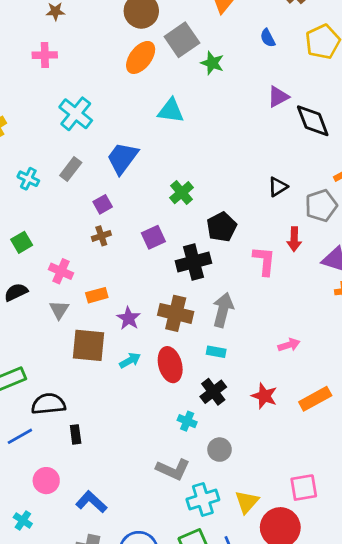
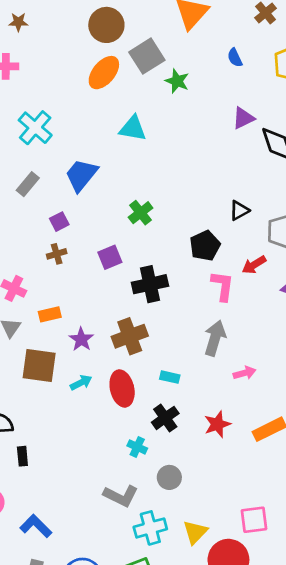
black pentagon: (222, 227) -> (205, 246), moved
red arrow: (294, 239) -> (254, 265), turned 55
gray arrow: (223, 310) -> (215, 338), moved
brown cross: (176, 313) -> (130, 336), turned -36
red star: (264, 396) -> (217, 424), turned 30

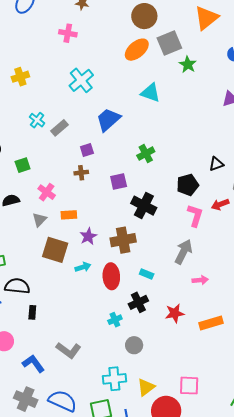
gray rectangle: (28, 184) -> (60, 128), moved
black cross: (150, 284) -> (144, 206), turned 30
cyan cross: (137, 447) -> (115, 320), turned 32
gray L-shape: (121, 496) -> (68, 350), moved

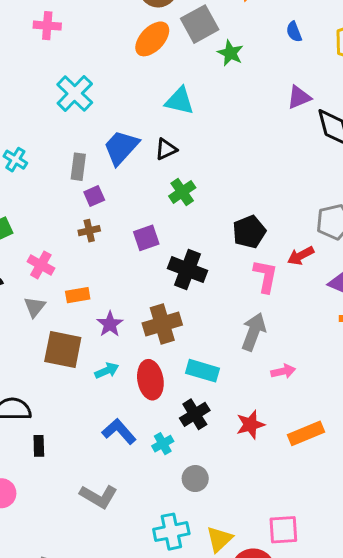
gray rectangle: (60, 128) -> (78, 167), moved, turned -36
black triangle: (216, 164) -> (166, 149), moved
cyan rectangle: (147, 274) -> (202, 371), size x1.5
blue L-shape: (33, 364) -> (119, 431), moved

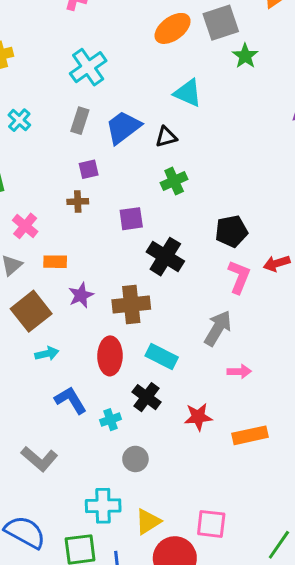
gray rectangle: (78, 167) -> (80, 121), moved
brown square: (63, 349) -> (31, 311), turned 30
cyan arrow: (107, 371) -> (47, 354), moved
black cross: (195, 414) -> (147, 397), turned -32

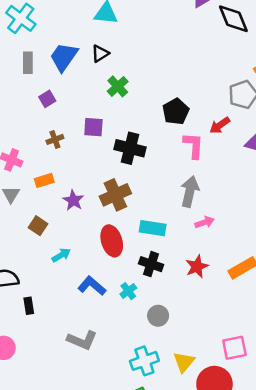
brown cross: (78, 202) -> (55, 139), moved
purple square: (131, 219) -> (93, 127), turned 30
brown square: (31, 311) -> (38, 226), size x0.6
pink arrow: (239, 372) -> (205, 222), moved

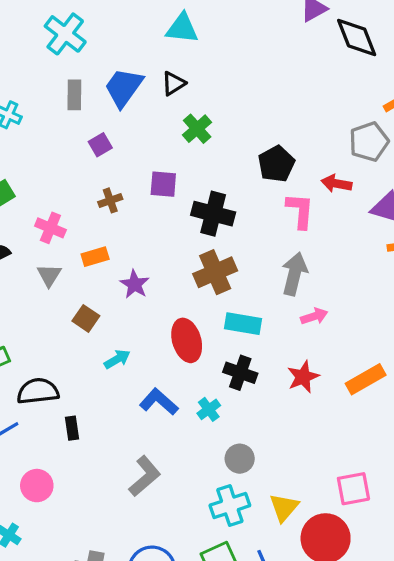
red arrow: (220, 125) -> (336, 183), turned 45
brown cross: (115, 195) -> (215, 272), moved
gray circle: (158, 316) -> (240, 459), moved
gray L-shape: (82, 340) -> (145, 476), turned -64

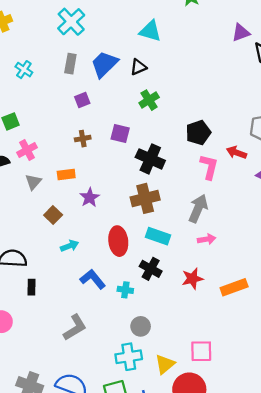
pink cross: (50, 228) -> (27, 150), moved, turned 30
cyan cross: (209, 409) -> (125, 290), turned 35
pink square: (353, 489) -> (201, 351), moved

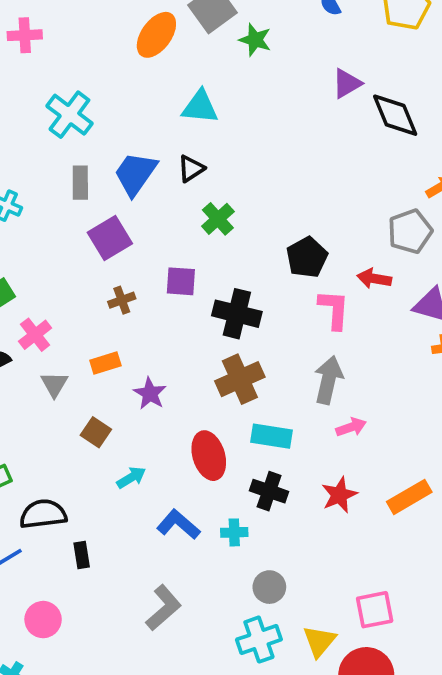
purple square: (82, 100) -> (110, 238), size x1.6

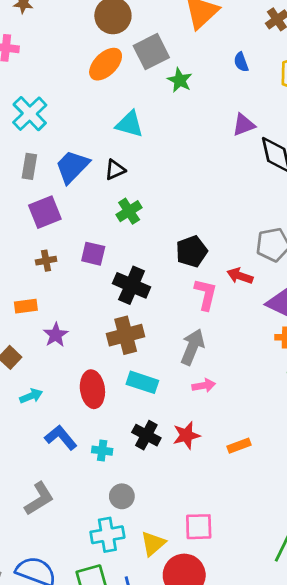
black cross: (269, 491) -> (146, 435), moved
orange rectangle: (409, 497) -> (239, 446), size x0.7

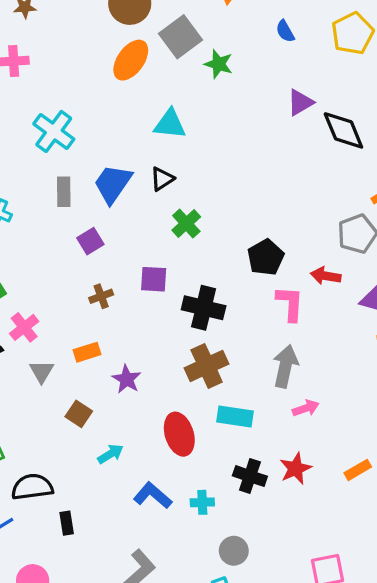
purple square: (45, 212) -> (90, 241), size x0.7

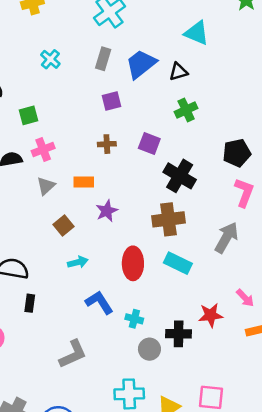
pink arrow: (306, 408) -> (245, 298), moved, turned 48
black cross: (250, 476) -> (179, 334), moved, turned -35
gray circle: (234, 551) -> (149, 349), moved

